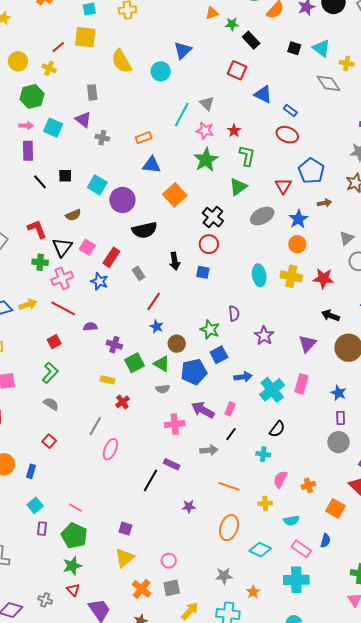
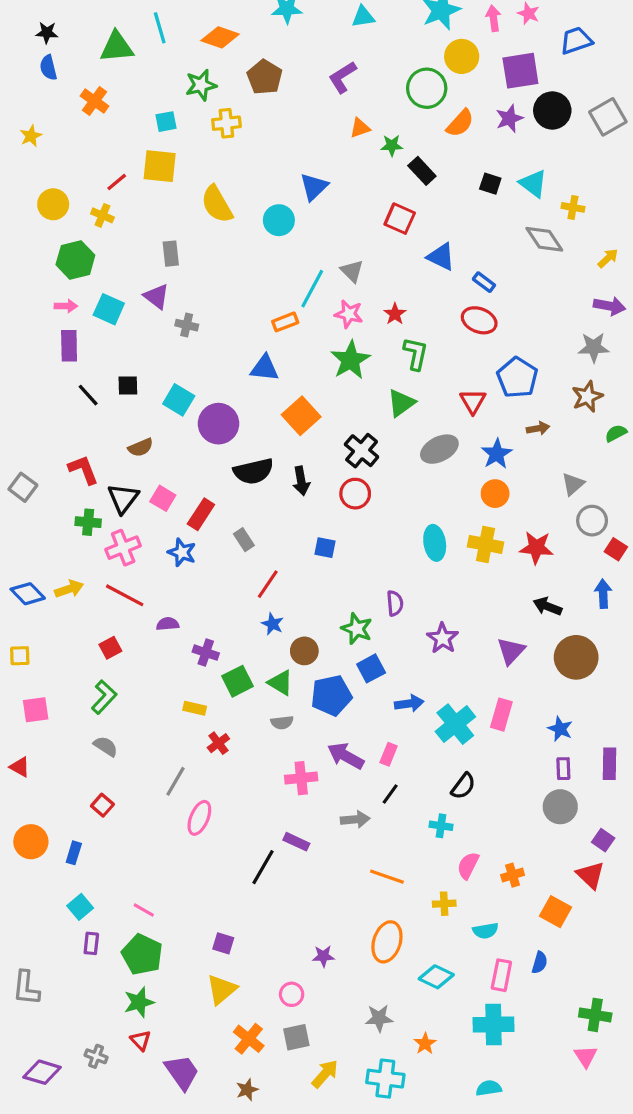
orange rectangle: (144, 138) -> (285, 322), moved
black arrow: (175, 261) -> (301, 481), moved
blue square: (203, 272) -> (325, 548), moved
purple star: (189, 506) -> (323, 956), moved
pink rectangle: (301, 549) -> (501, 975), turned 66

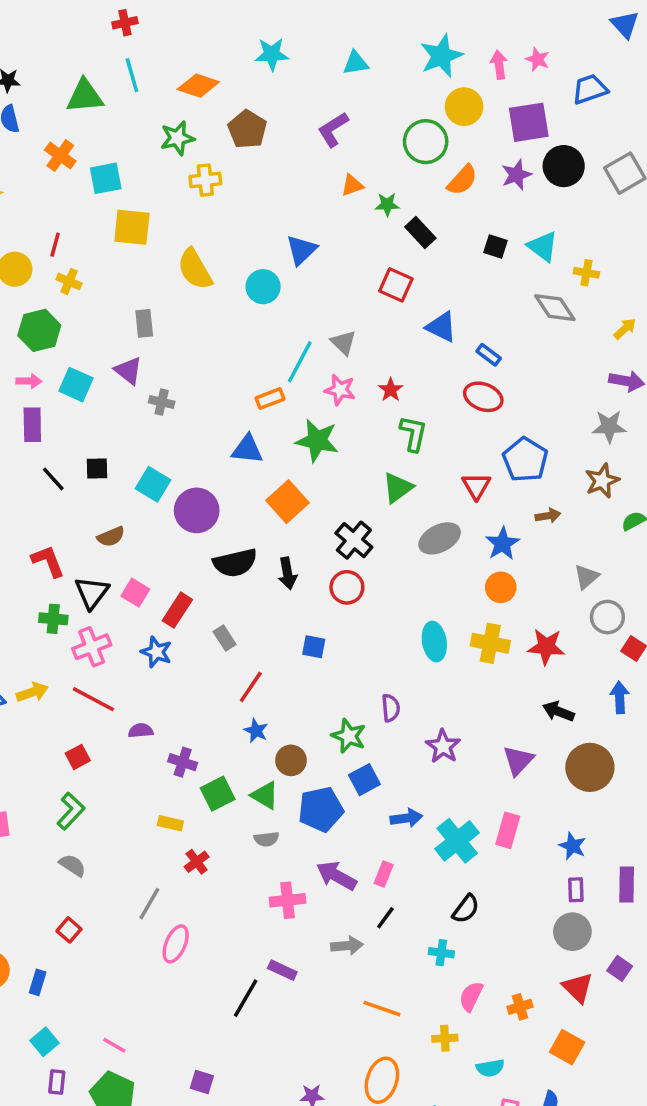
cyan square: (166, 122) -> (106, 178), moved, size x1.4
red line: (117, 182) -> (55, 245), moved, turned -35
green star: (350, 360) -> (317, 440), moved, turned -30
red triangle: (590, 875) -> (578, 988), moved

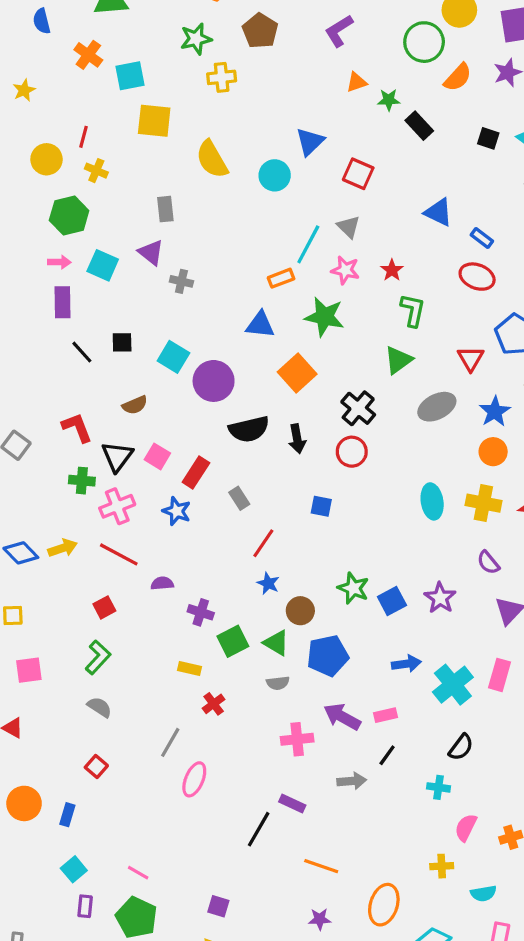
red square: (396, 285) -> (358, 174), moved
purple semicircle: (391, 708) -> (488, 562), moved, turned 145
blue square: (364, 780) -> (392, 601), moved
pink rectangle: (384, 874) -> (385, 715), turned 55
orange line: (382, 1009) -> (321, 866), moved

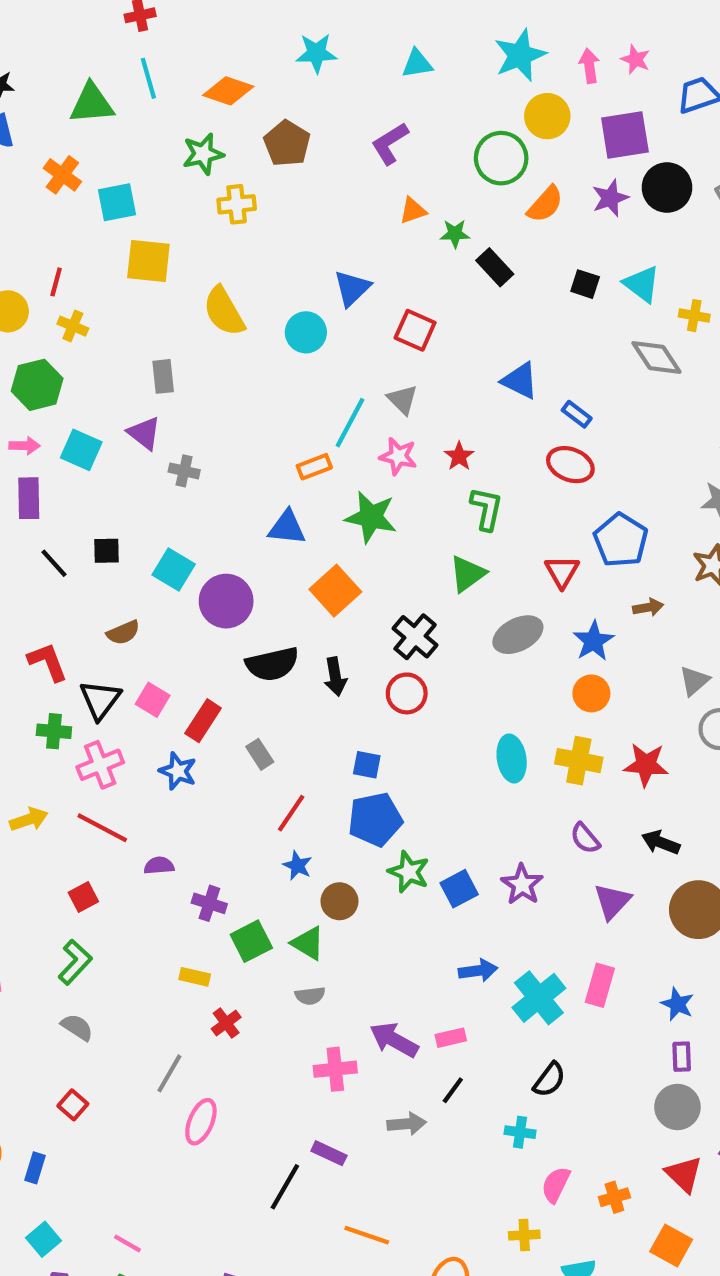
blue pentagon: (328, 656) -> (375, 819), moved

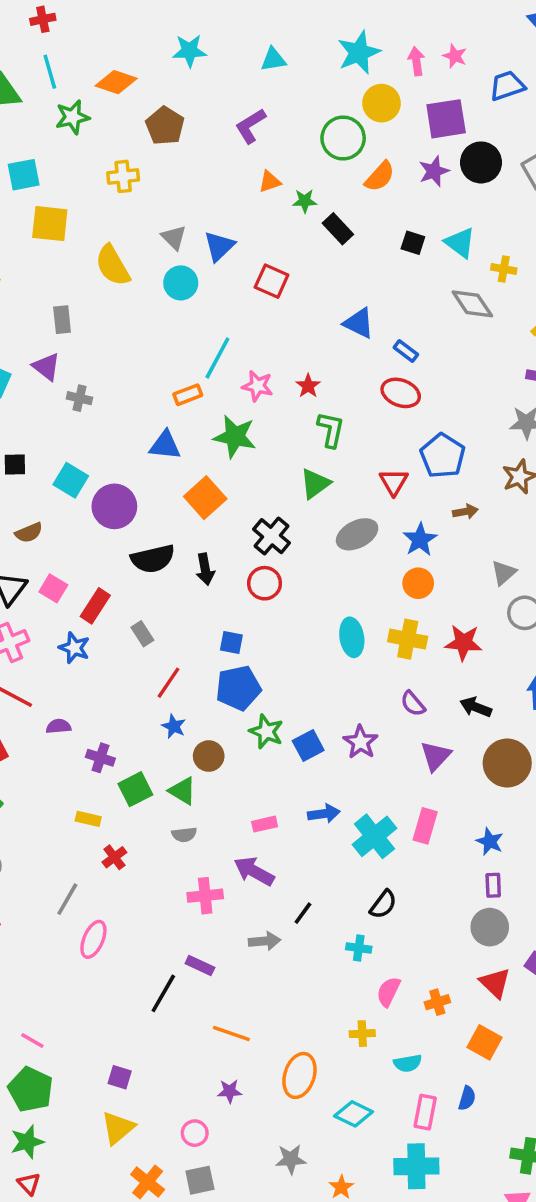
green star: (203, 154) -> (72, 117), moved
gray triangle: (402, 400) -> (174, 238), moved
pink rectangle: (451, 1038) -> (265, 824), moved

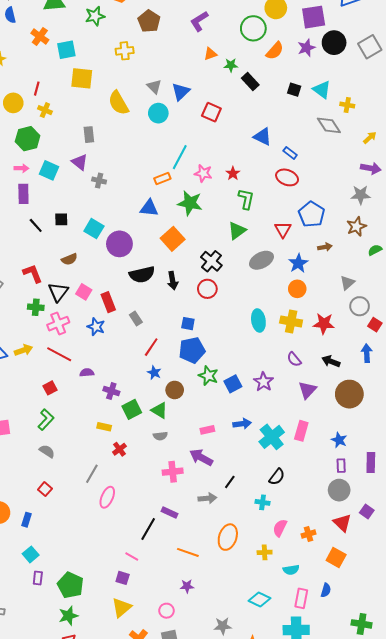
red rectangle: (95, 606) -> (108, 302), turned -54
pink line: (32, 1041) -> (132, 556), moved
orange ellipse: (299, 1075) -> (228, 537), moved

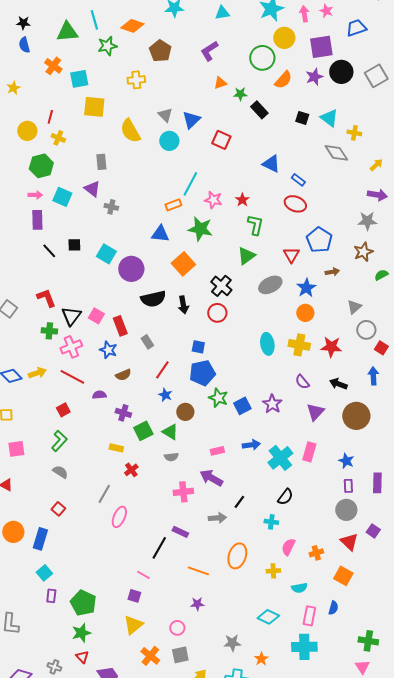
brown semicircle: (69, 259) -> (123, 375), moved
blue rectangle: (27, 520) -> (40, 539), size x1.5

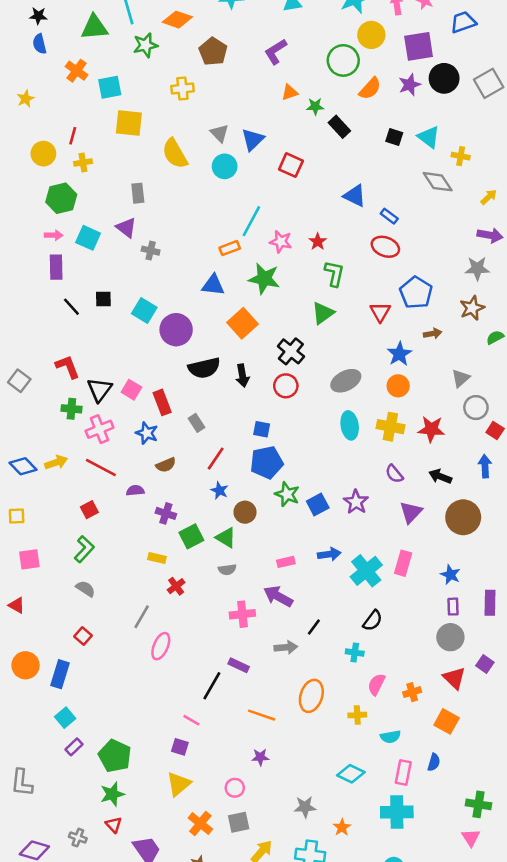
yellow cross: (58, 138) -> (83, 163), turned -32
gray ellipse: (270, 285) -> (346, 381), moved
purple rectangle: (51, 596) -> (74, 747), turned 40

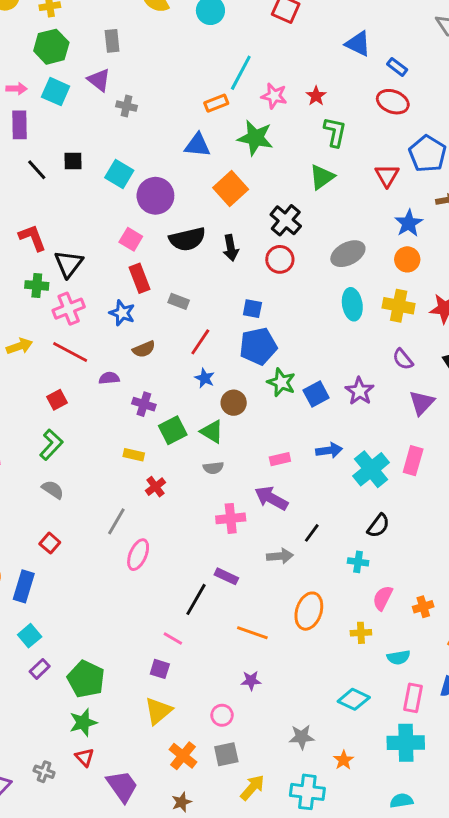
green hexagon: (61, 198) -> (51, 47), moved
pink square: (131, 390) -> (131, 239), moved
gray rectangle: (197, 423) -> (179, 301), turned -36

